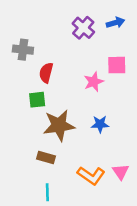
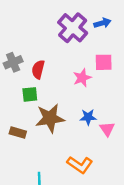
purple cross: (83, 28) -> (73, 28), size x1.4
gray cross: (23, 50) -> (13, 62), moved, turned -30
brown rectangle: (46, 158) -> (18, 133), moved
pink triangle: (121, 172) -> (107, 129), moved

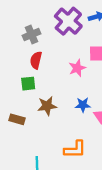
gray cross: (13, 62) -> (31, 35), moved
brown star: (50, 118) -> (47, 106), size x0.7
orange L-shape: (80, 165) -> (75, 149), turned -35

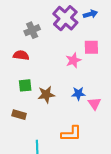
red semicircle: (36, 60) -> (21, 55), moved, turned 84
green square: (28, 84) -> (25, 85), moved
brown rectangle: (17, 119) -> (19, 115), moved

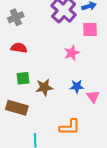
gray cross: (32, 30) -> (16, 17), moved
pink square: (91, 47) -> (90, 30), moved
brown rectangle: (19, 115) -> (17, 108), size x1.5

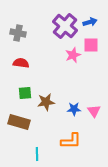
gray cross: (16, 17) -> (18, 33), turned 35
pink star: (72, 53) -> (73, 55), moved
blue star: (77, 86) -> (74, 109), moved

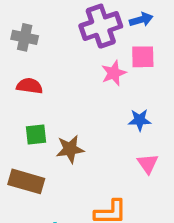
purple cross: (65, 26) -> (101, 26), turned 30
blue star: (74, 109) -> (140, 120), moved

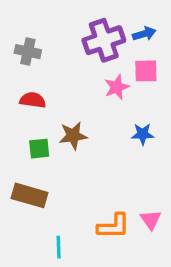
brown star: (70, 149) -> (73, 136), moved
pink triangle: (148, 164) -> (151, 220), moved

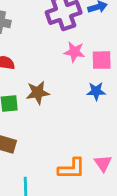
pink square: (146, 71) -> (102, 60), moved
pink star: (117, 87) -> (74, 52), turned 30

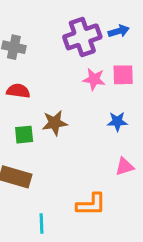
pink square: (102, 60) -> (123, 75), moved
pink triangle: (103, 163) -> (125, 167), moved, turned 48

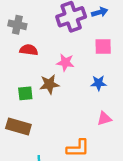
pink star: (94, 79) -> (65, 62), moved
red semicircle: (18, 91) -> (29, 50), moved

